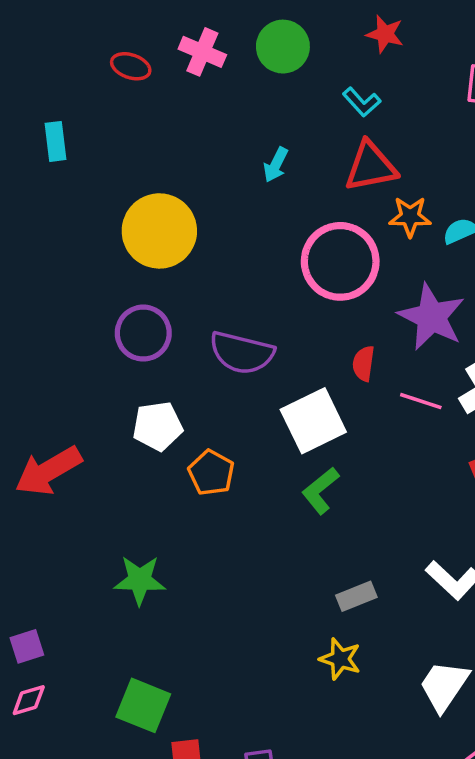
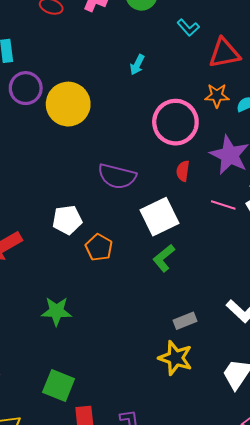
red triangle: (371, 167) -> (224, 53), moved
purple circle: (143, 333) -> (26, 88), moved
red semicircle: (363, 363) -> (183, 171), moved
yellow star: (340, 659) -> (175, 358), size x1.4

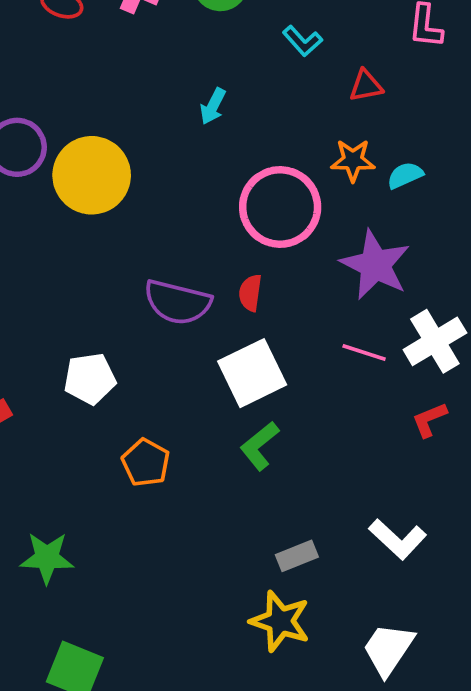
red triangle: (224, 53) -> (366, 86), size x0.6
red semicircle: (183, 171) -> (250, 293), moved
orange pentagon: (99, 247) -> (146, 463), moved
green star: (56, 311) -> (47, 558), moved

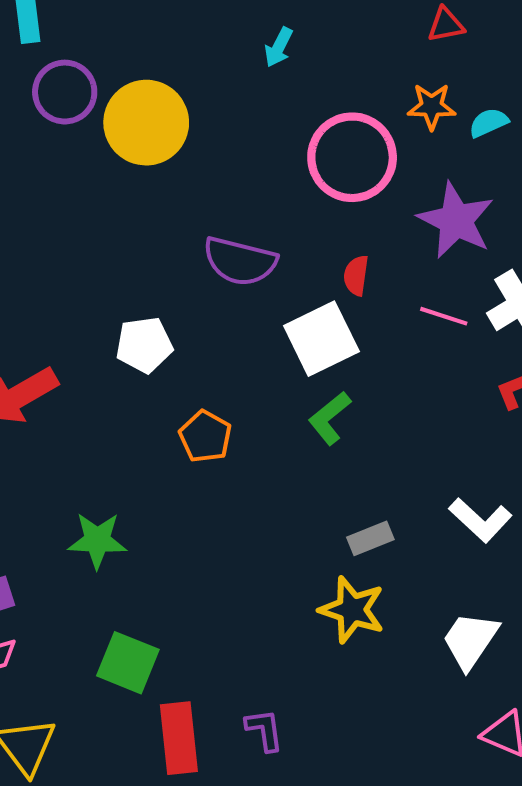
red semicircle: (250, 293) -> (356, 275), moved

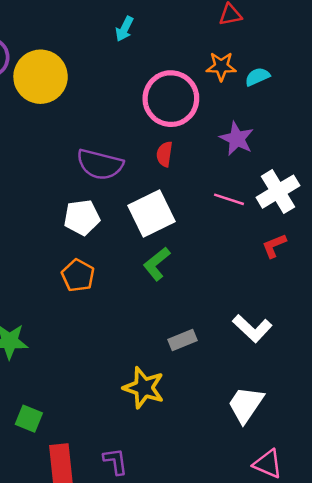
purple star: (456, 220) -> (237, 139), size x0.7
red semicircle: (356, 275) -> (164, 154), moved
white pentagon: (144, 345) -> (82, 217), moved
yellow star: (352, 610) -> (144, 388), moved
green square: (128, 663) -> (29, 419), size x0.7

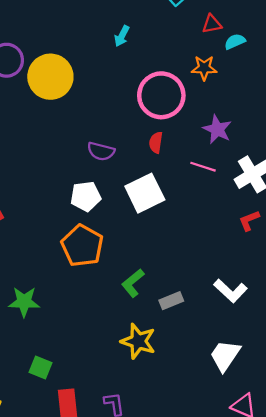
cyan semicircle: (257, 77) -> (235, 42), moved
purple semicircle: (100, 164) -> (101, 151), size x0.7
pink line: (229, 199) -> (203, 167), moved
green L-shape: (157, 264) -> (133, 283), moved
orange pentagon: (78, 275) -> (82, 246), size x1.5

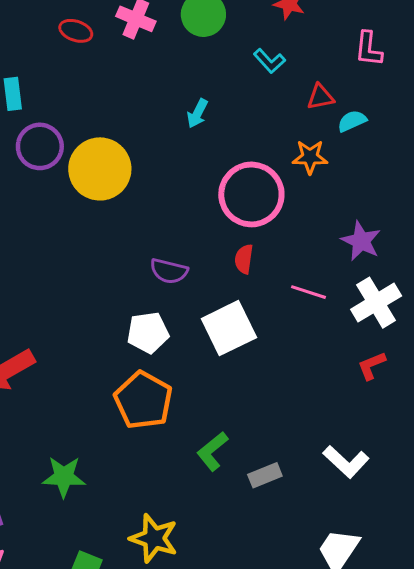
purple star: (217, 129) -> (361, 241), moved
yellow star: (138, 341) -> (154, 538), moved

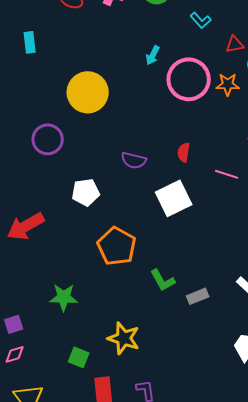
purple circle: (40, 146) -> (48, 139), moved
pink circle: (251, 194) -> (189, 79), moved
white pentagon: (148, 333) -> (86, 192), moved
green L-shape: (212, 451) -> (163, 280), turned -80

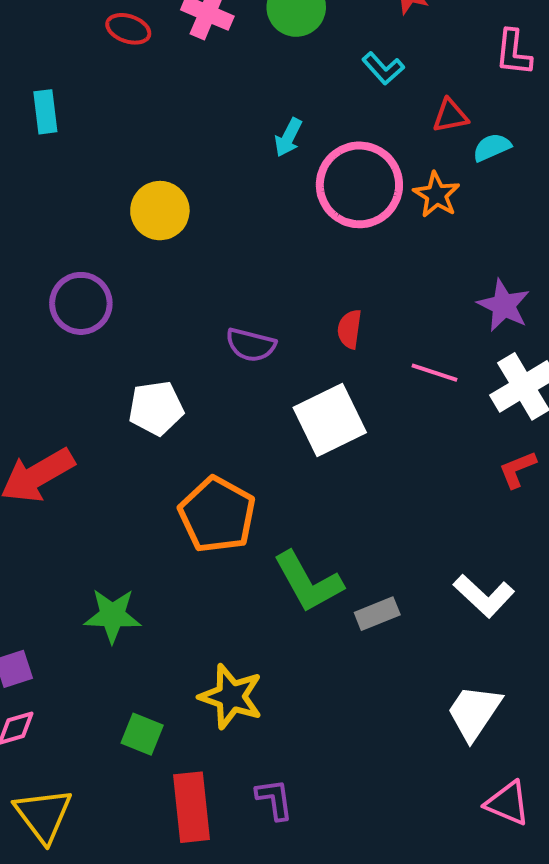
orange star: (228, 84) -> (436, 195), turned 30
yellow circle: (88, 92) -> (160, 211), size x0.7
green L-shape: (163, 280) -> (308, 582), size x1.4

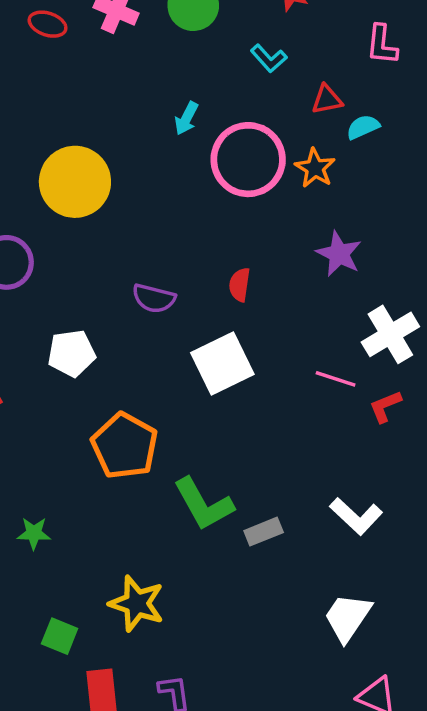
yellow circle: (160, 211) -> (75, 182), size x1.4
purple star: (504, 305) -> (339, 254), moved
pink line: (434, 373) -> (336, 379), moved
green star: (112, 616) -> (34, 533), size x0.7

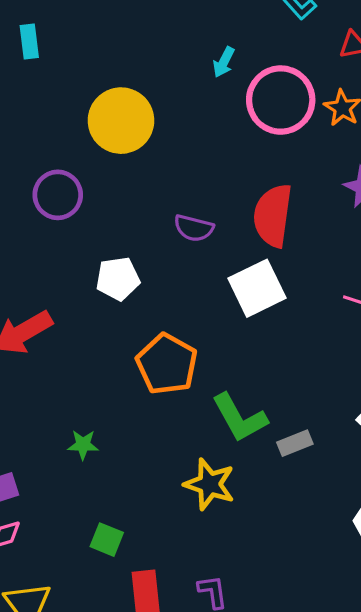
red semicircle: (240, 285) -> (273, 215), size x2.0
yellow star: (137, 604) -> (210, 484), moved

